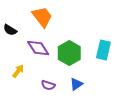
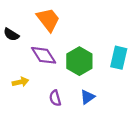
yellow arrow: (18, 71) -> (20, 82), turned 40
purple semicircle: (48, 85) -> (55, 98), turned 56

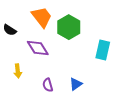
green hexagon: (79, 61) -> (69, 27), moved
yellow arrow: (20, 82) -> (18, 71), turned 96

